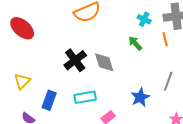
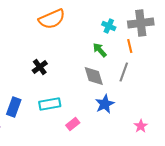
black cross: (75, 60) -> (40, 67), size x0.7
gray diamond: (104, 62) -> (94, 76), moved
gray line: (168, 81) -> (124, 72), moved

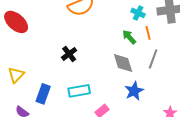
orange line: (130, 46) -> (148, 33), moved

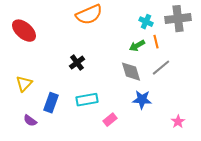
green arrow: (129, 37) -> (137, 46), turned -77
gray line: (153, 59) -> (161, 68), turned 30
blue star: (134, 91) -> (142, 100), turned 30

